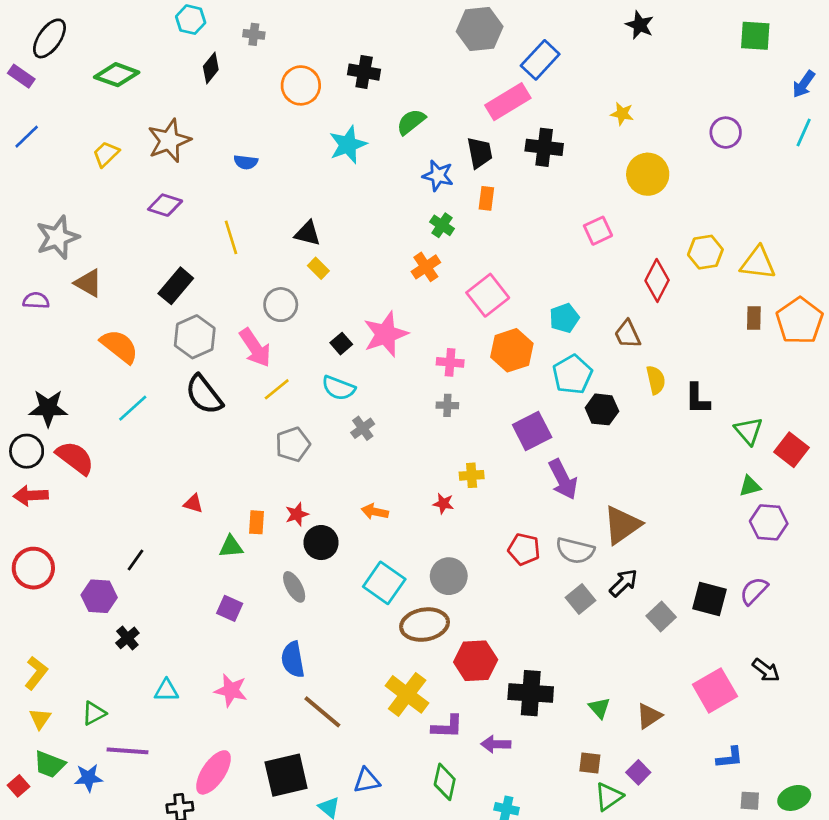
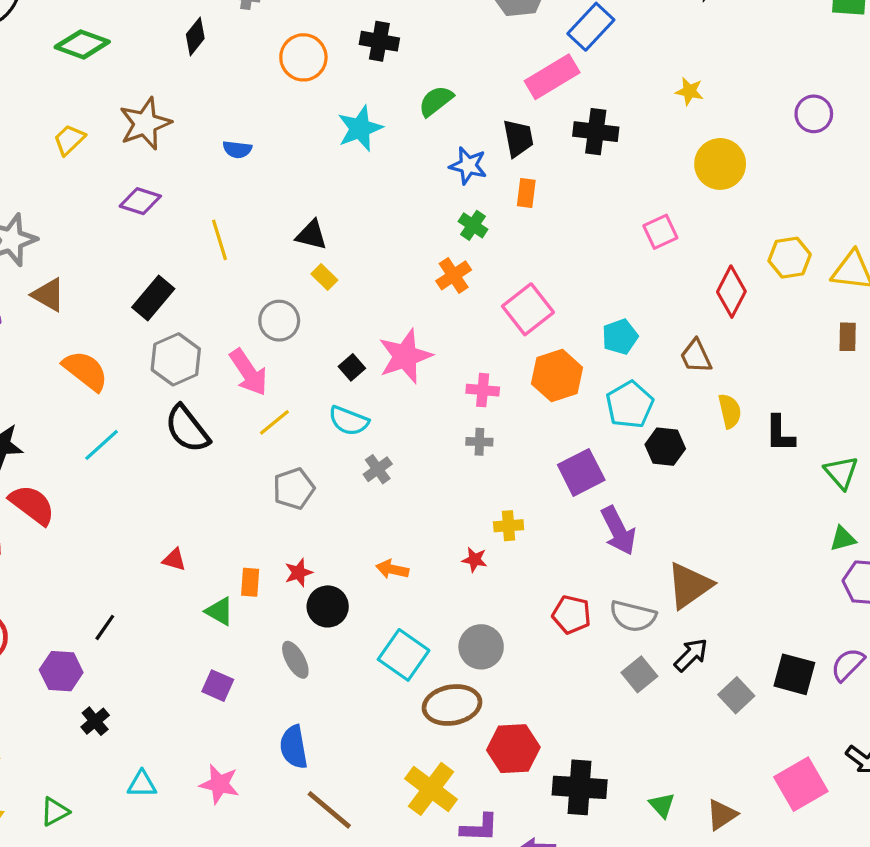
green triangle: (231, 547) -> (219, 611), turned 35

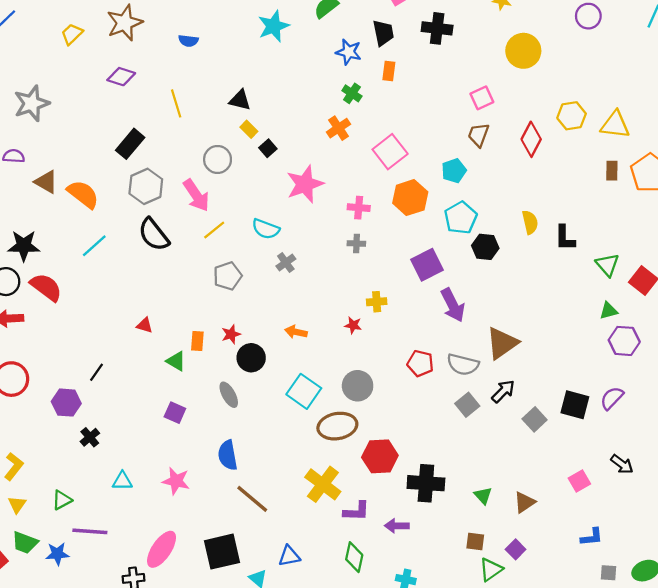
brown triangle: (48, 295) -> (46, 182), moved
brown trapezoid: (696, 356) -> (479, 135), moved, turned 45
black square: (352, 367) -> (268, 148), moved
pink square: (801, 784) -> (579, 481), size x0.6

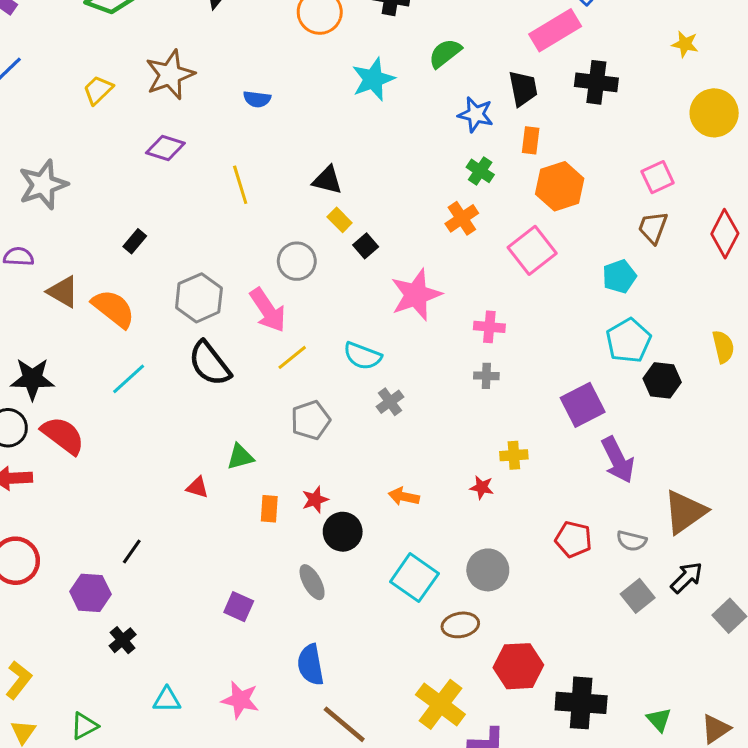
black rectangle: (130, 144) -> (135, 241), moved, size x0.6
orange hexagon: (410, 198) -> (560, 186), moved
green triangle: (176, 361) -> (240, 457), moved, turned -45
gray semicircle: (463, 364) -> (632, 541), size x0.7
brown ellipse: (337, 426) -> (460, 625), size x0.7

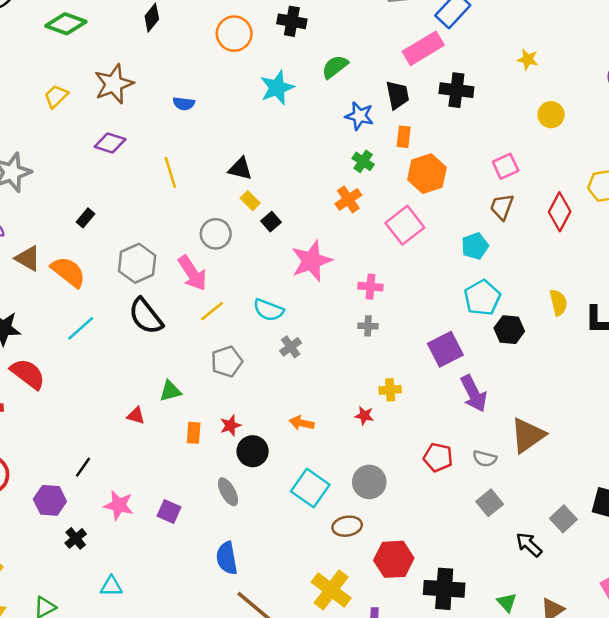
yellow circle: (714, 113) -> (551, 115), size x0.7
black arrow: (687, 578) -> (529, 545), moved, turned -92
pink star: (240, 700) -> (119, 505), moved

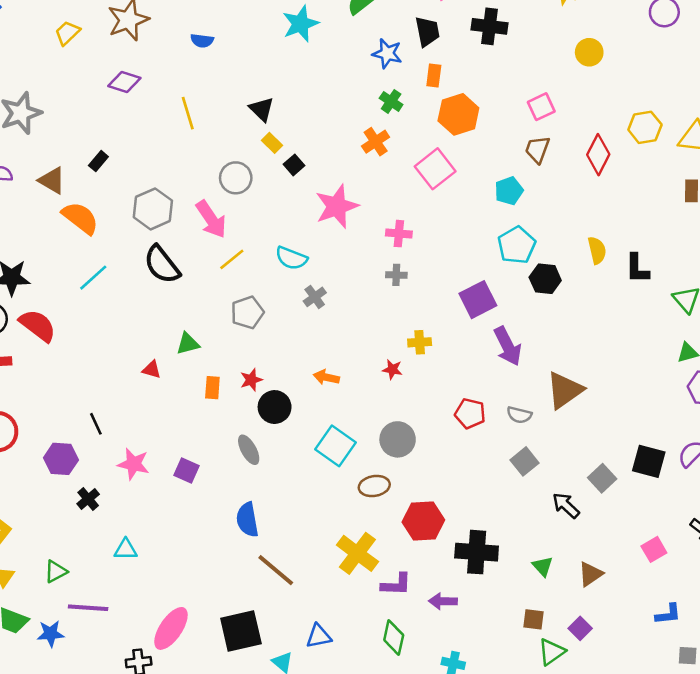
black triangle: (240, 169) -> (262, 109), turned 30
brown triangle: (28, 258) -> (52, 180), moved
black line: (83, 467) -> (96, 424), turned -60

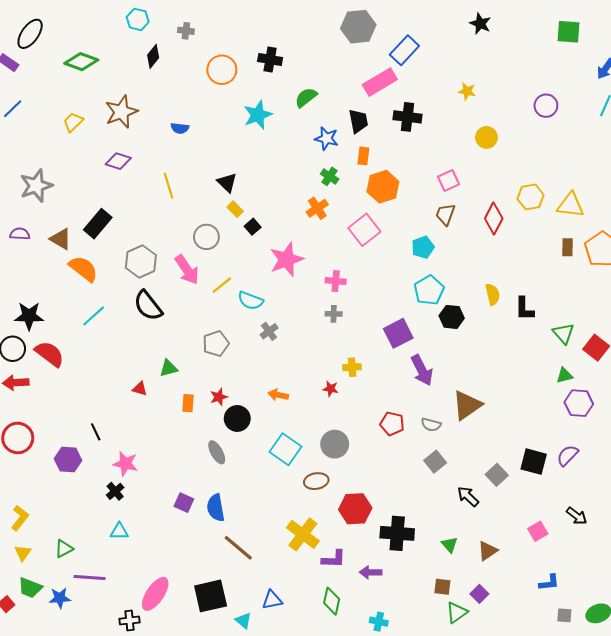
black rectangle: (98, 161) -> (98, 224), size x1.8
yellow line: (232, 259) -> (222, 285), moved
purple square: (187, 470) -> (184, 503), moved
black cross: (88, 499) -> (115, 491), moved

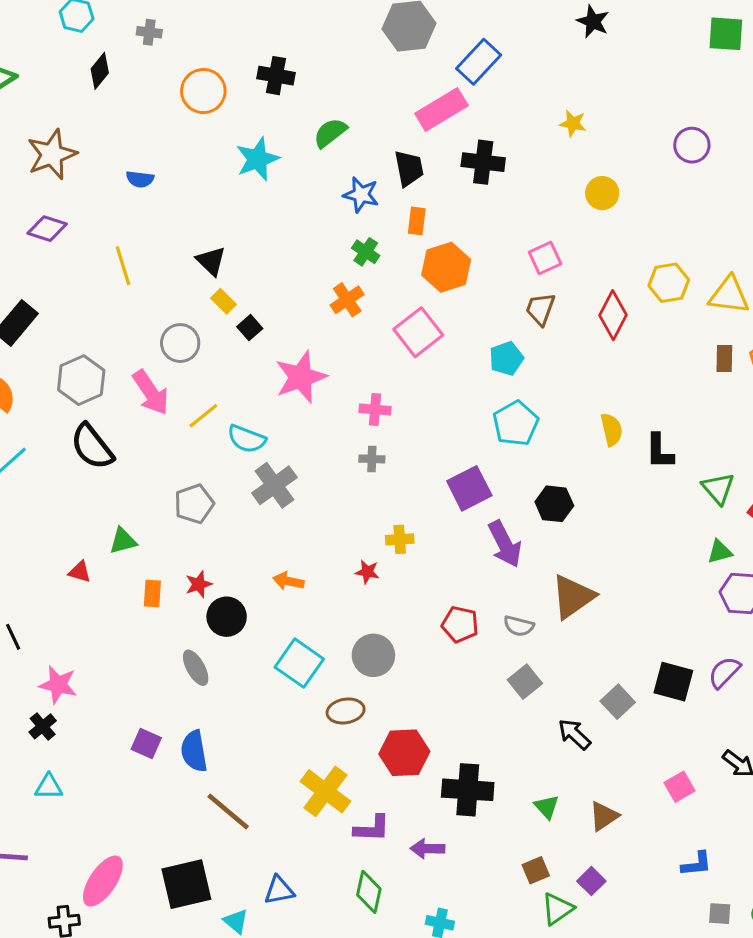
black hexagon: (452, 317) -> (554, 504), moved
gray cross: (269, 331) -> (274, 485), size x1.6
brown square: (442, 587) -> (536, 870), turned -30

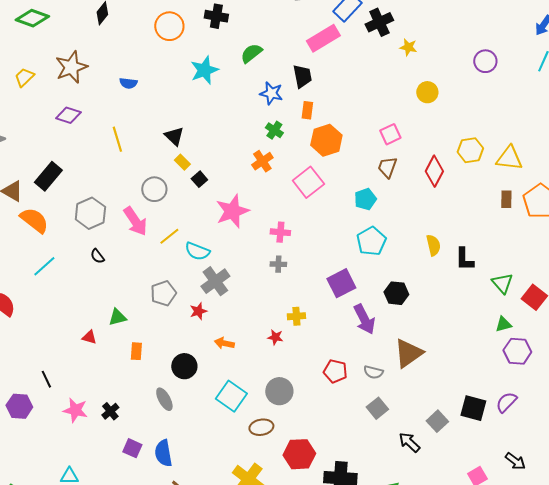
black cross: (483, 162) -> (379, 22), moved, turned -32
black semicircle: (92, 447) -> (97, 256), size x0.5
red star: (199, 584) -> (198, 311), moved
black cross: (43, 726) -> (110, 411), moved

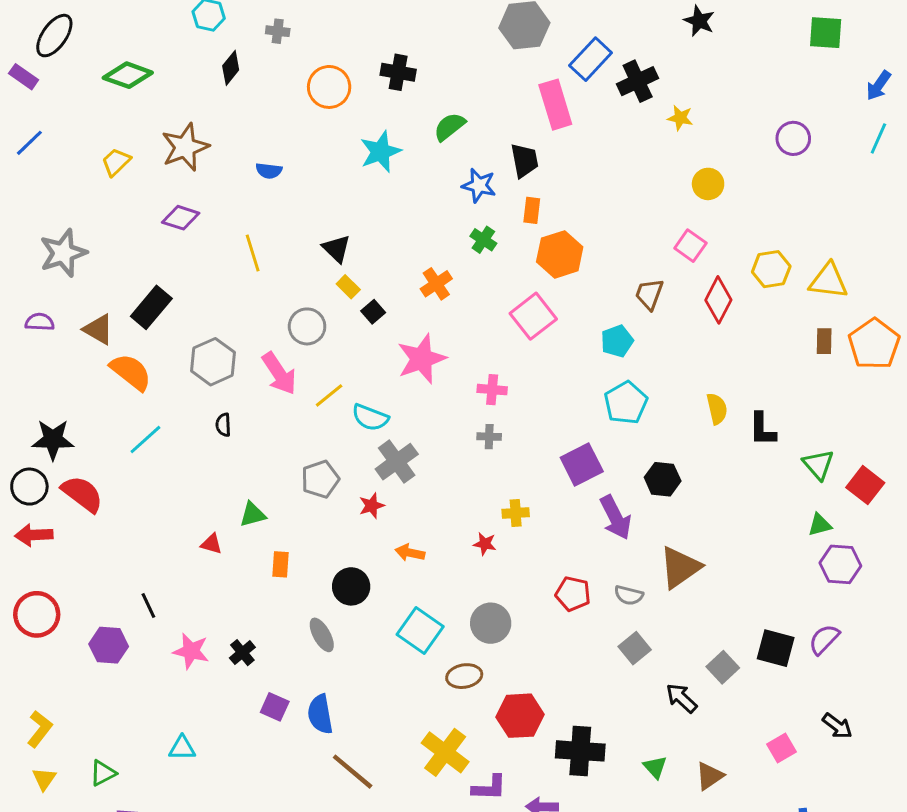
pink rectangle: (323, 38) -> (555, 105), turned -76
pink square: (390, 134) -> (690, 246), moved, turned -30
orange cross: (262, 161) -> (436, 284), moved
black semicircle: (97, 256) -> (223, 425), turned 35

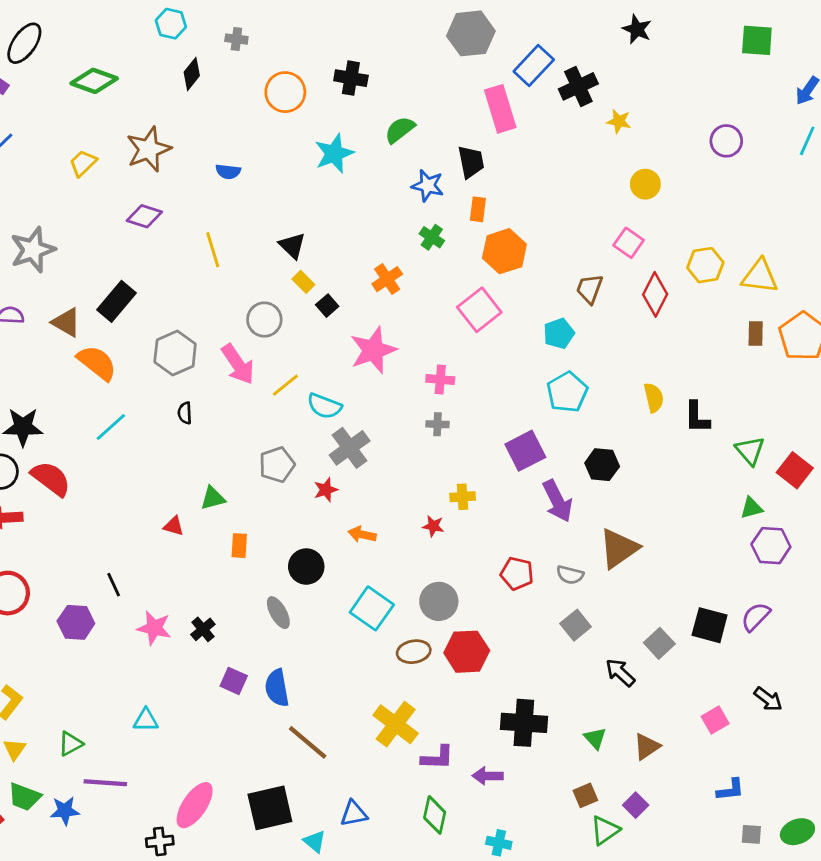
red hexagon: (520, 716) -> (467, 652), moved

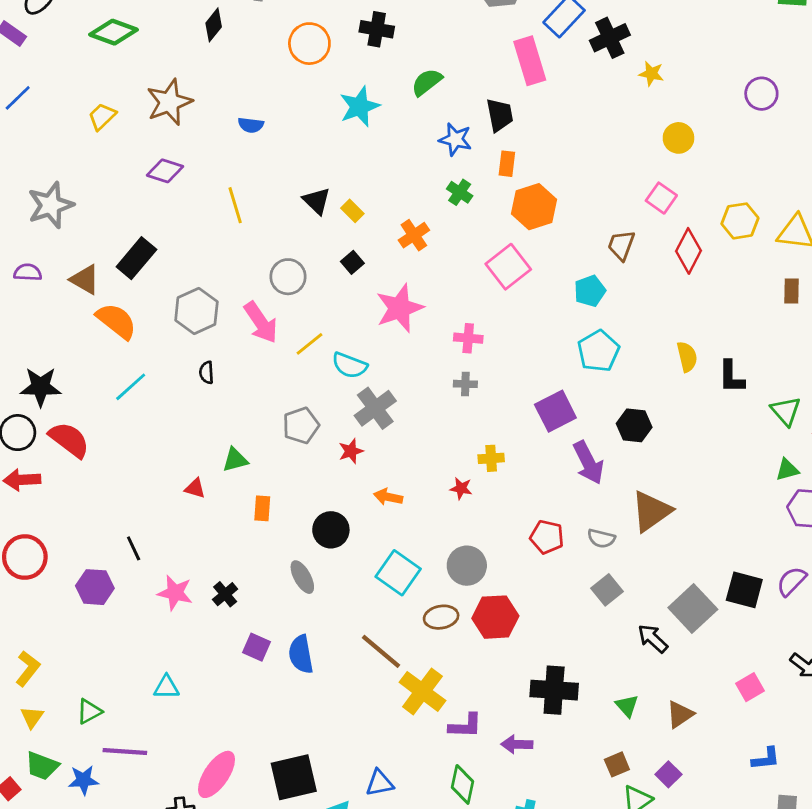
yellow rectangle: (303, 282) -> (352, 211), moved
gray square: (659, 643) -> (693, 609), size x1.5
brown line: (308, 742) -> (381, 651), moved

